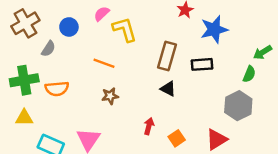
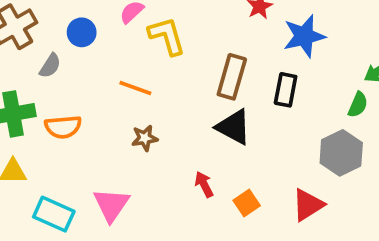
black rectangle: (202, 64) -> (286, 90), turned -75
black triangle: (168, 89) -> (234, 127), size x1.5
red arrow: (149, 126) -> (204, 184), turned -42

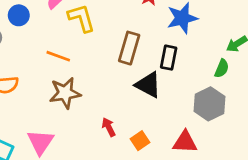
black triangle: (234, 127) -> (148, 85), moved
brown star: (145, 138) -> (65, 93), size x1.6
red triangle: (308, 205) -> (185, 142), turned 35

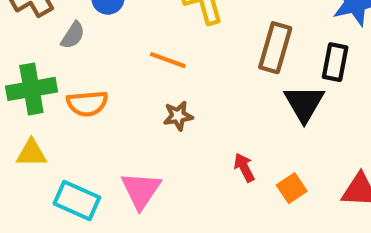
black triangle: (148, 85) -> (304, 103), turned 32
brown star: (65, 93) -> (178, 116), size x0.6

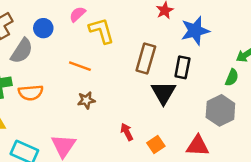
gray semicircle: (73, 35) -> (22, 51), size x1.5

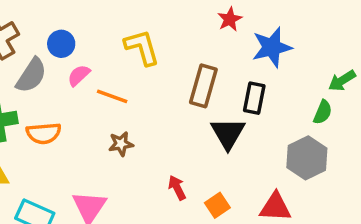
pink semicircle: (77, 14) -> (79, 75), moved

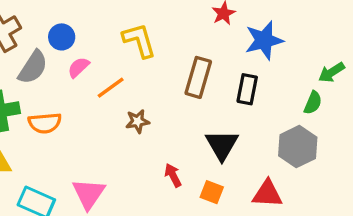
orange line: (112, 96) -> (111, 88), turned -56
black triangle: (228, 133) -> (222, 145), moved
brown star: (121, 144) -> (138, 121), moved
orange square: (217, 205) -> (212, 192), turned -35

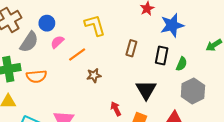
brown rectangle: (198, 77) -> (131, 48), size x0.7
green semicircle: (313, 103) -> (182, 64), moved

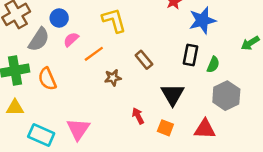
brown rectangle: (131, 48) -> (144, 60), moved, turned -56
orange semicircle: (36, 76) -> (47, 79), turned 72

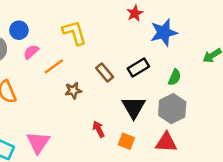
black rectangle: (190, 55) -> (138, 68), moved, turned 48
gray hexagon: (226, 96) -> (172, 109), moved

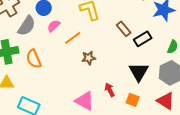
brown rectangle: (105, 72) -> (124, 29), moved
pink triangle: (38, 142) -> (85, 101), moved, turned -35
red triangle: (166, 142) -> (166, 101), turned 30

